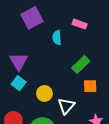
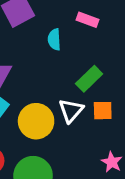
yellow circle: (44, 93) -> (36, 121), size x1.5
white triangle: (66, 106) -> (71, 111), moved

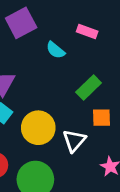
cyan semicircle: (54, 39) -> (56, 50), turned -48
white triangle: (71, 111) -> (74, 141), moved

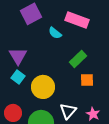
pink rectangle: (87, 31) -> (77, 20), size x1.6
white triangle: (74, 141) -> (68, 111), moved

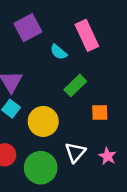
pink rectangle: (77, 20) -> (87, 35), turned 45
green rectangle: (78, 59) -> (75, 85), moved

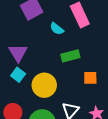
green rectangle: (75, 85) -> (70, 56), turned 30

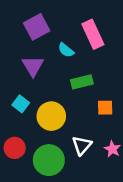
purple triangle: (18, 53) -> (33, 66), moved

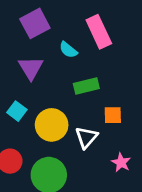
white triangle: (82, 145) -> (86, 137), moved

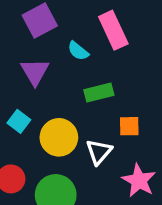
pink star: (121, 162) -> (139, 181), size x1.5

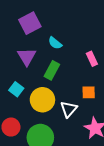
pink rectangle: (113, 30) -> (92, 59), moved, size x0.6
green rectangle: (99, 93) -> (52, 70), moved, turned -48

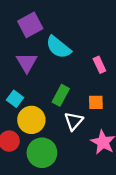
cyan semicircle: (55, 43) -> (58, 47), size x1.6
green rectangle: (52, 70) -> (61, 95), moved
yellow circle: (42, 100) -> (31, 120), moved

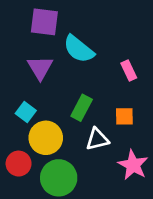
purple square: (30, 25) -> (44, 22), turned 35
white triangle: (74, 121) -> (97, 139), turned 36

